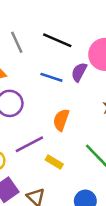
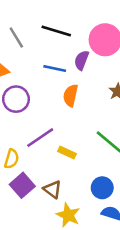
orange semicircle: (61, 120) -> (71, 95), moved

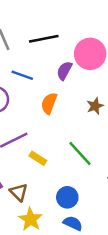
black line: (56, 31) -> (44, 39), turned -36
blue line: (55, 68) -> (22, 75), moved

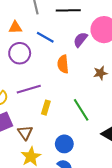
orange semicircle: (49, 103) -> (63, 64), turned -36
yellow rectangle: (38, 158) -> (46, 108), turned 64

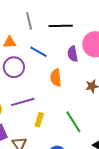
purple semicircle: (80, 40) -> (73, 54), turned -49

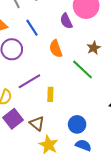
blue line: (39, 52) -> (32, 28), turned 42
green line: (73, 122) -> (83, 70), moved

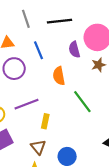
brown star: (94, 48) -> (99, 65), moved
brown triangle: (37, 123) -> (38, 147), moved

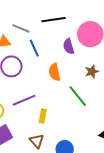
gray line: (26, 19) -> (21, 28), moved, turned -48
brown star: (99, 65) -> (92, 72), moved

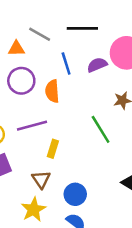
purple semicircle: (69, 46) -> (97, 65), turned 77
blue line: (34, 48) -> (66, 63), moved
orange semicircle: (54, 72) -> (52, 91), moved

